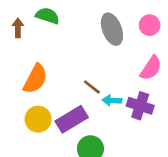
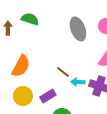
purple rectangle: (72, 119) -> (48, 96), size x0.7

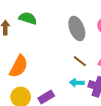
brown line: (63, 72) -> (80, 61), moved

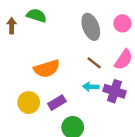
orange semicircle: (19, 66) -> (47, 69), moved, turned 45

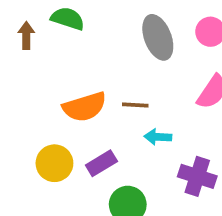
brown line: (94, 63) -> (135, 105), moved, turned -35
purple cross: (114, 91) -> (197, 176), moved

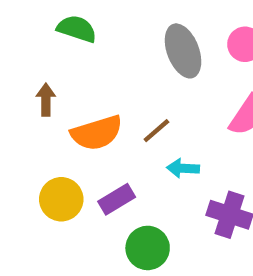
brown arrow: (26, 35) -> (46, 100), moved
brown line: (135, 105) -> (156, 131), turned -44

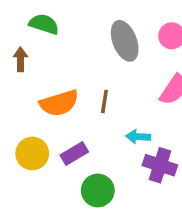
brown arrow: (46, 100) -> (20, 59), moved
brown line: (156, 131) -> (104, 101), turned -40
cyan arrow: (183, 168) -> (138, 137), moved

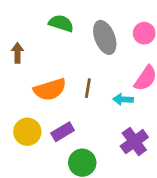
green semicircle: (44, 24) -> (61, 23), moved
cyan arrow: (138, 137) -> (123, 99), moved
purple cross: (160, 165) -> (134, 142), turned 36

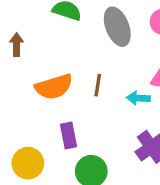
yellow circle: (27, 132) -> (28, 163), moved
purple rectangle: (63, 132) -> (69, 136), turned -70

